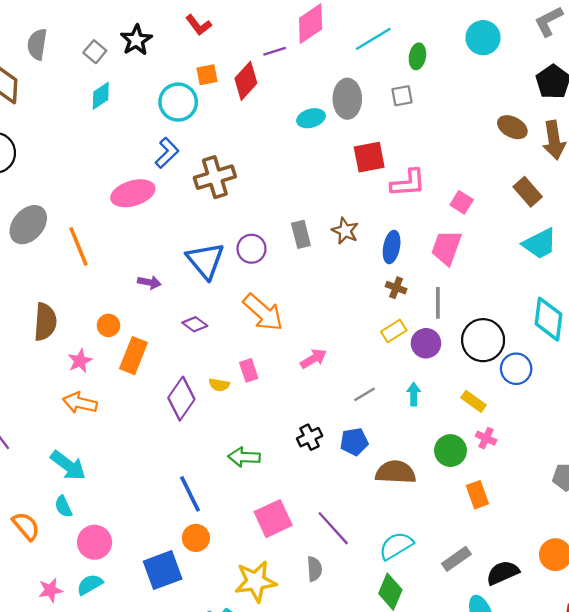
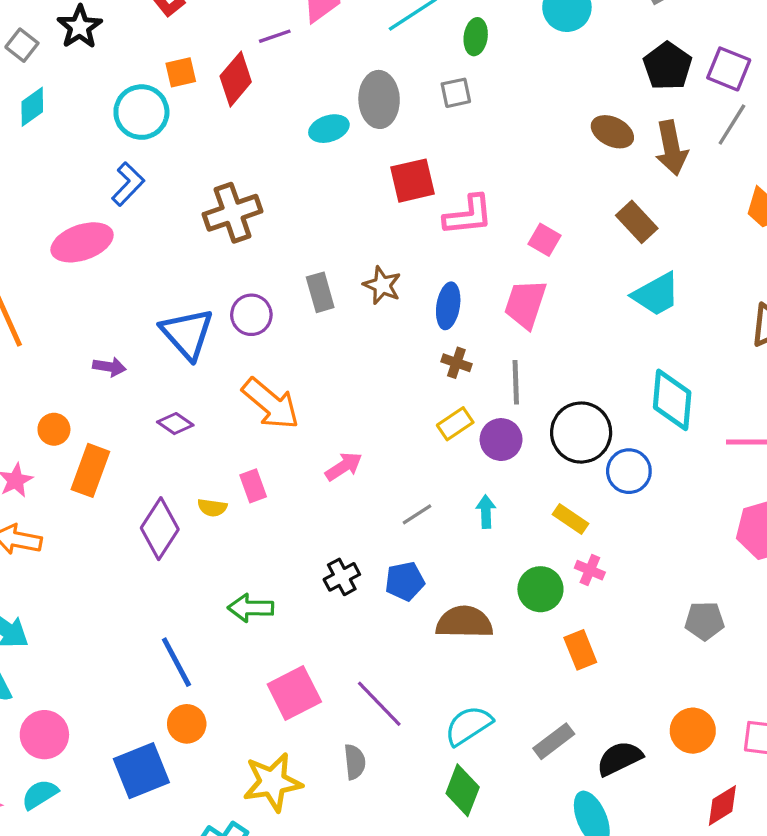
brown cross: (215, 177) -> (233, 213), moved

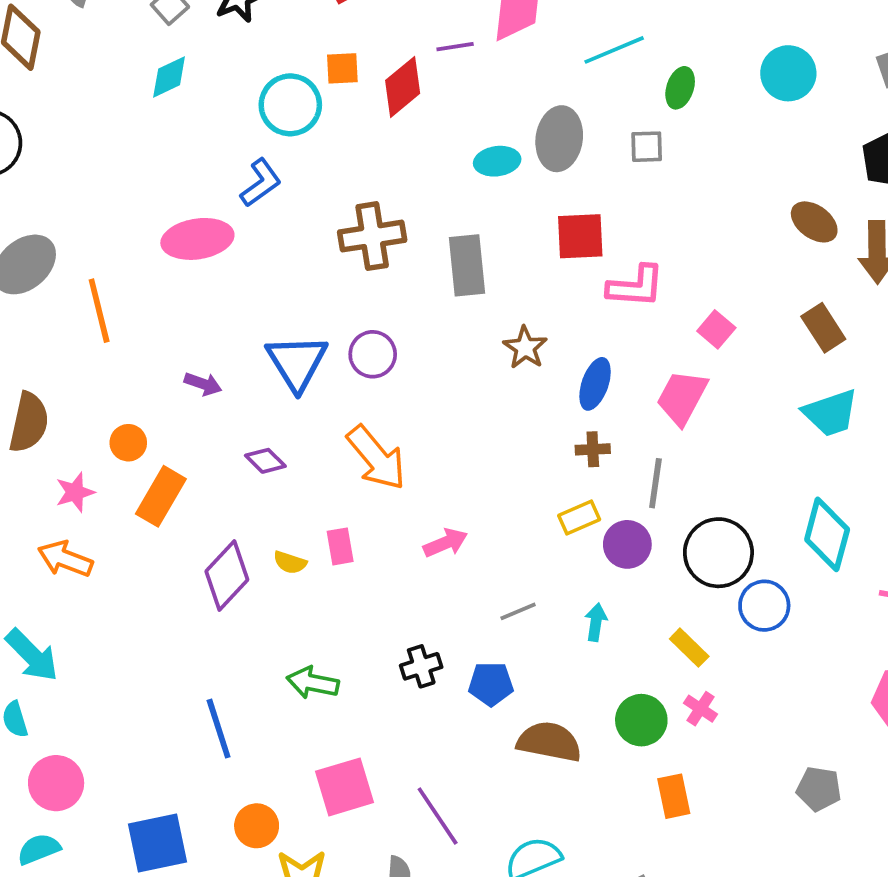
gray rectangle: (320, 292) -> (467, 265), moved, size x1.4
brown cross: (456, 363) -> (593, 449), turned -32
orange circle: (187, 724) -> (257, 826), moved

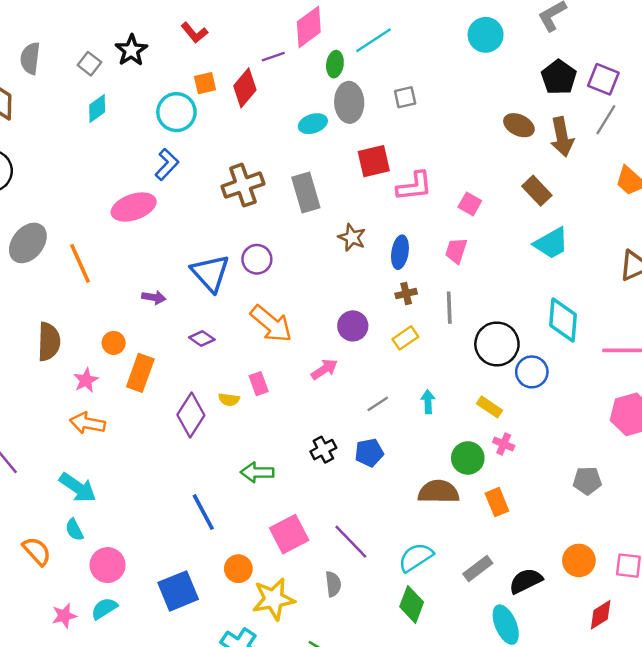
green ellipse: (680, 88) -> (335, 64), moved
pink trapezoid: (682, 397) -> (456, 251), size x0.7
purple circle: (627, 544) -> (353, 326), moved
brown semicircle: (549, 742) -> (439, 492), moved

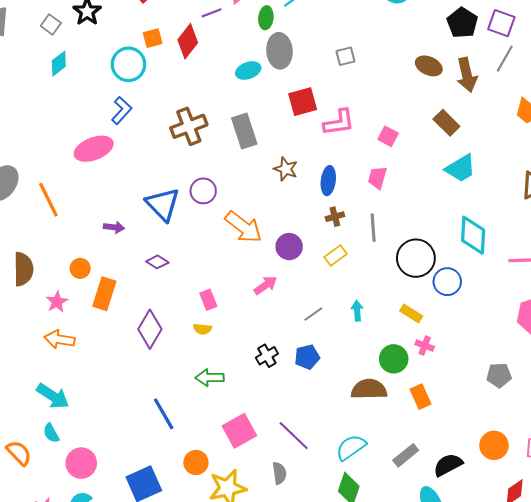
gray square: (405, 97) -> (345, 56), moved
orange arrow: (271, 324) -> (243, 227), moved
yellow semicircle: (229, 400) -> (202, 329), moved

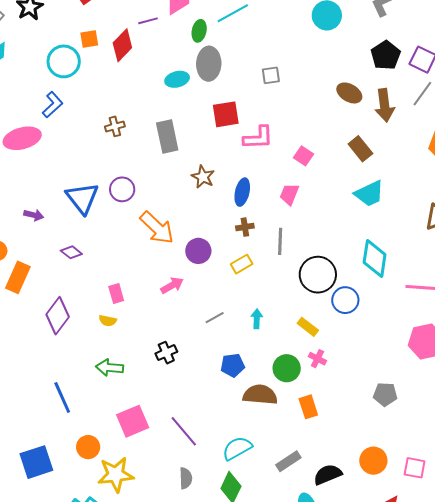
brown cross: (189, 126) -> (115, 126), size x0.6
blue pentagon: (307, 357) -> (233, 365), moved
gray semicircle: (279, 473) -> (186, 478), moved

